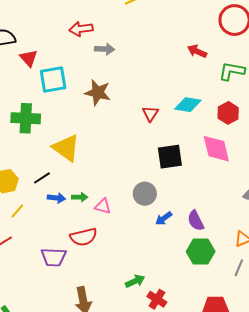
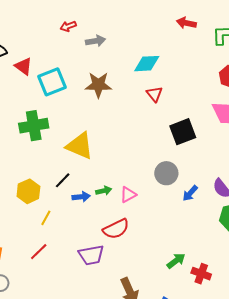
red arrow: (81, 29) -> (68, 26), size x0.7
cyan diamond: (188, 105) -> (147, 64), moved
pink triangle: (103, 206) -> (128, 195), turned -30

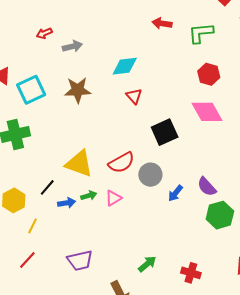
yellow triangle: (80, 146) -> (79, 164), moved
red semicircle: (116, 229) -> (121, 163), moved
green arrow: (176, 261) -> (147, 264), moved

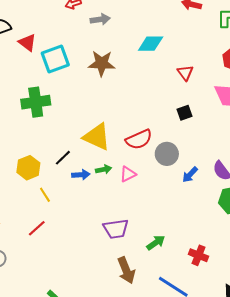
red triangle: (134, 96) -> (185, 73), moved
black square: (165, 132) -> (185, 113), size x0.6
yellow line: (33, 226) -> (45, 195), turned -63
purple trapezoid: (80, 261) -> (116, 229), moved

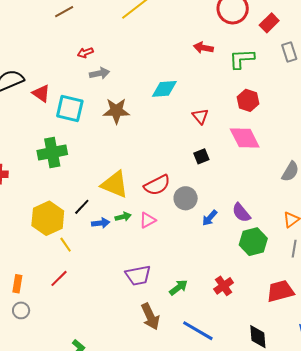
gray arrow: (100, 19) -> (99, 73), moved
cyan square: (55, 59) -> (70, 108), turned 36
yellow hexagon: (28, 168) -> (48, 218), size x1.4
red cross: (199, 255) -> (224, 286), moved, turned 36

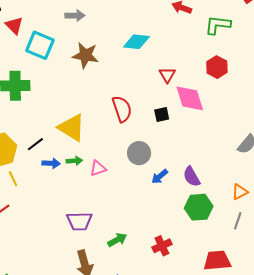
pink diamond: (245, 138) -> (190, 98), moved
red semicircle: (157, 185) -> (122, 109), moved, turned -92

